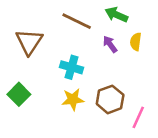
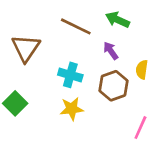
yellow semicircle: (136, 42) -> (142, 70), moved
brown hexagon: (110, 99) -> (113, 86), moved

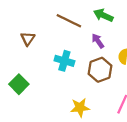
brown triangle: (26, 48) -> (28, 39), size x0.6
yellow star: (72, 109) -> (80, 108), moved

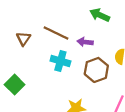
brown line: (69, 21) -> (56, 33), moved
purple arrow: (98, 41) -> (85, 42), moved, turned -48

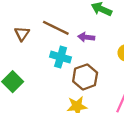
brown hexagon: (96, 70) -> (85, 77), moved

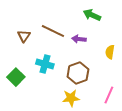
cyan cross: (61, 57) -> (45, 64), moved

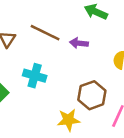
brown hexagon: (78, 73) -> (92, 95), moved

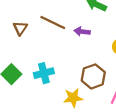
cyan cross: (35, 76) -> (44, 73), moved, turned -30

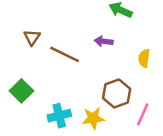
brown line: (53, 23) -> (65, 54), moved
cyan cross: (44, 73) -> (59, 116), moved

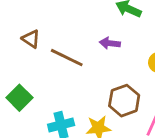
brown triangle: (32, 37) -> (31, 39), turned -30

